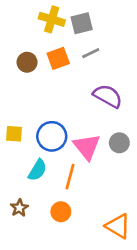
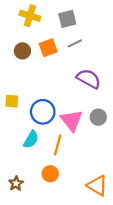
yellow cross: (52, 19) -> (30, 16), moved
yellow square: (14, 134) -> (12, 101), moved
brown star: (19, 208) -> (16, 183), moved

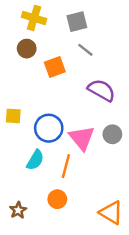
gray line: (75, 43) -> (85, 50), turned 64
orange square: (48, 48) -> (55, 67), moved
brown circle: (22, 51) -> (27, 49), moved

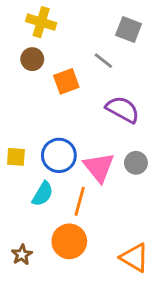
gray square: (77, 22) -> (129, 29), moved, turned 35
yellow square: (13, 116) -> (16, 157), moved
orange circle: (57, 199) -> (69, 241), size x1.5

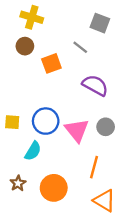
orange line: (80, 201) -> (94, 167), moved
brown star: (22, 255) -> (18, 183), moved

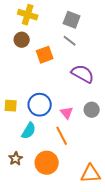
gray square: (100, 23) -> (72, 20), moved
pink triangle: (77, 130) -> (67, 113), size x0.6
orange line: (94, 167) -> (62, 136), moved, turned -42
orange triangle: (104, 201) -> (91, 174), turned -35

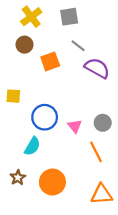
yellow cross: (28, 15) -> (31, 17), turned 36
gray square: (72, 20) -> (69, 17), moved, turned -30
purple semicircle: (83, 74) -> (97, 68), moved
yellow square: (11, 106) -> (13, 96), moved
orange line: (62, 136) -> (96, 152), moved

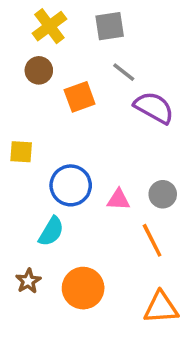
pink triangle: (75, 126) -> (118, 200), turned -48

